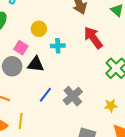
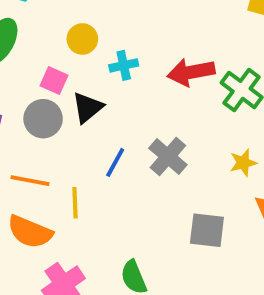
red arrow: (93, 38) -> (191, 72), moved, turned -55
black triangle: (36, 64) -> (87, 107), turned -36
yellow line: (21, 121) -> (75, 203), moved

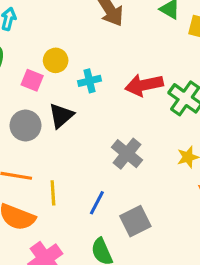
pink square: (54, 80) -> (32, 80), moved
blue line: (115, 162) -> (97, 203), moved
gray square: (207, 230) -> (135, 221), moved, turned -32

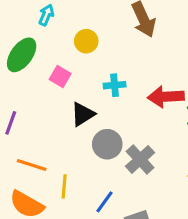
yellow circle: (56, 60) -> (86, 41), moved
gray circle: (25, 125) -> (107, 144), moved

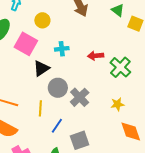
pink square: (60, 76) -> (26, 44), size x1.6
red arrow: (166, 97) -> (96, 56), size x0.7
yellow line: (64, 186) -> (40, 108), moved

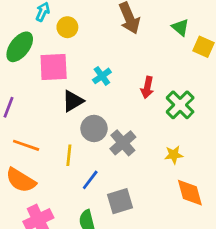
yellow circle: (42, 20) -> (67, 27), moved
pink square: (26, 44) -> (54, 67), turned -35
cyan cross: (62, 49) -> (102, 76), turned -32
red arrow: (96, 56) -> (147, 87), turned -77

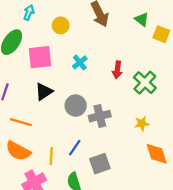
yellow circle: (67, 27) -> (61, 25), moved
black triangle: (73, 101) -> (44, 92), moved
gray cross: (123, 143) -> (100, 116), turned 30
yellow line: (69, 155) -> (51, 156), moved

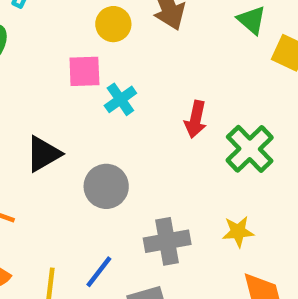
yellow circle: (61, 25) -> (113, 24), moved
pink square: (40, 57) -> (84, 71), moved, size x0.7
gray cross: (100, 116) -> (167, 241), moved

